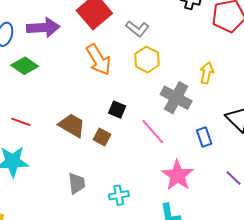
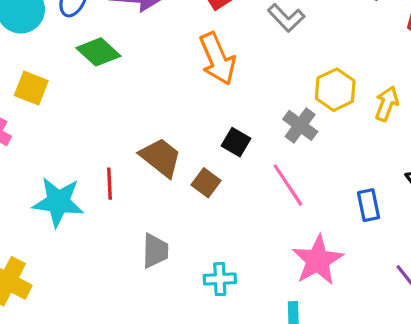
yellow hexagon: (147, 60) -> (335, 90), moved
gray cross: (176, 98) -> (300, 125), moved, size x0.7
red line: (21, 122) -> (109, 184), moved, turned 60

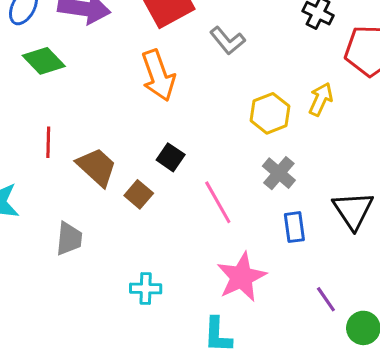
yellow arrow: (387, 104) -> (321, 99), moved
gray cross: (300, 125) -> (279, 173), moved
red line: (109, 184) -> (48, 142), moved
gray trapezoid: (155, 251) -> (69, 239), moved

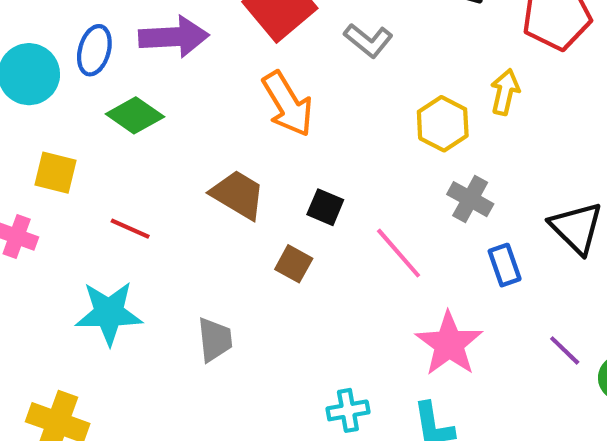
red line: (48, 142) -> (130, 229), moved, turned -56
brown trapezoid: (97, 167) -> (238, 195), moved
cyan cross: (146, 288) -> (348, 410), moved

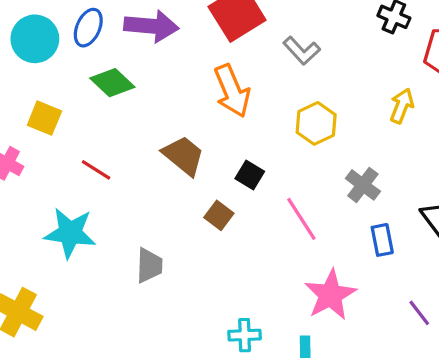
yellow hexagon: (443, 124) -> (316, 123), moved

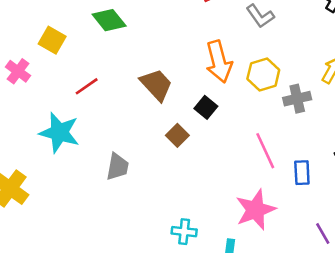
orange arrow: (232, 91) -> (219, 62), moved
red line: (96, 170) -> (87, 86), turned -75
gray cross: (363, 185) -> (297, 99), moved, turned 32
pink line: (301, 219) -> (265, 151), moved

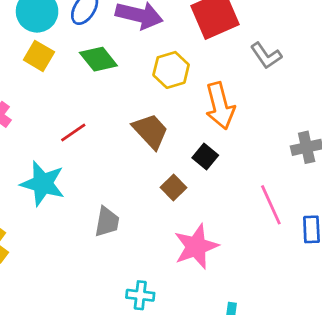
yellow square: (52, 40) -> (39, 56), moved
yellow hexagon: (263, 74) -> (171, 70), moved
pink star: (255, 210) -> (196, 246), moved
cyan cross: (184, 232) -> (140, 295), moved

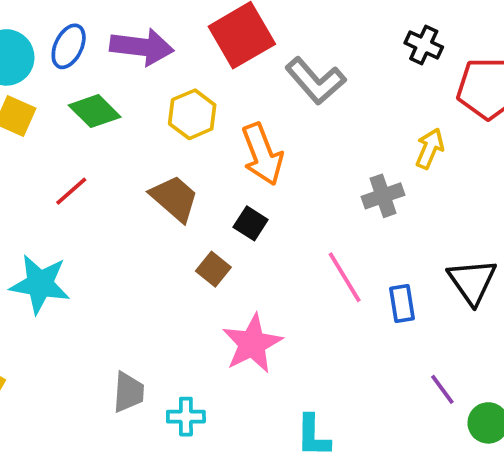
gray L-shape: (266, 56) -> (315, 81), size x1.4
red line: (73, 132) -> (71, 191), moved
gray trapezoid: (107, 222) -> (128, 392), moved

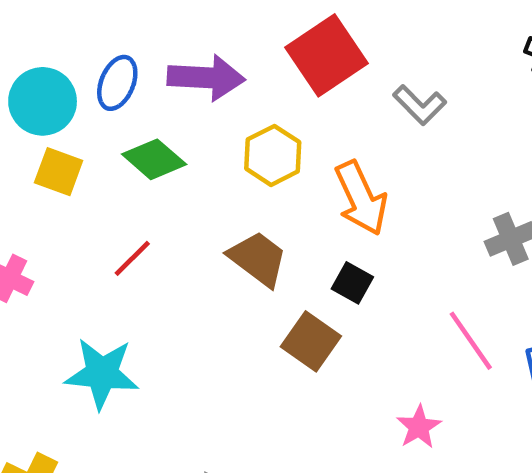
gray L-shape: (315, 81) -> (420, 105), size x0.7
brown square: (213, 269) -> (311, 341), size x1.4
pink star: (252, 344) -> (419, 427), moved, size x0.6

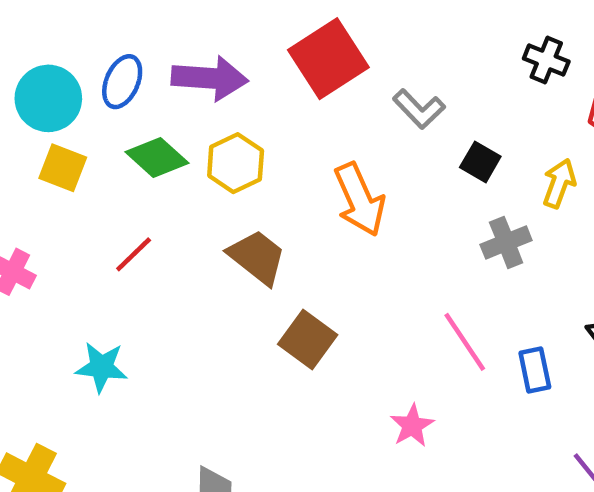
yellow hexagon: (273, 155) -> (236, 163), moved
black square: (352, 283) -> (480, 162), moved
cyan star: (102, 373) -> (101, 367), size x0.7

